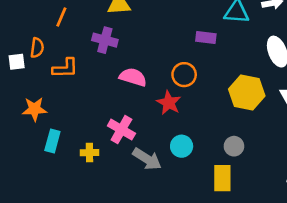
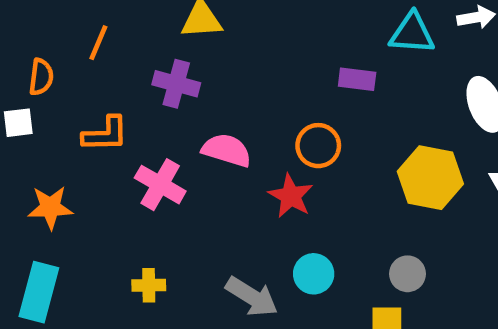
orange semicircle: (37, 48) -> (41, 77), moved
pink cross: (121, 130) -> (160, 185), moved
cyan rectangle: (52, 141) -> (39, 292), moved, size x1.4

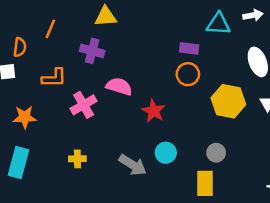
orange circle: (318, 146) -> (188, 74), moved
pink cross: (160, 185) -> (84, 105), turned 30

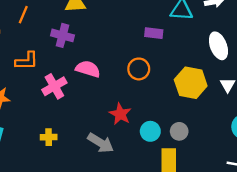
orange circle: (188, 74) -> (139, 69), moved
red star: (153, 111) -> (120, 114), moved
cyan circle: (166, 153) -> (150, 131), moved

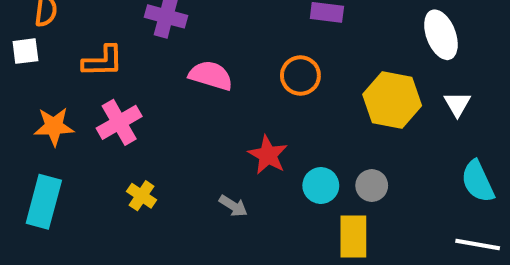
pink cross: (54, 86) -> (119, 122), moved
yellow cross: (49, 137) -> (142, 196), turned 35
gray arrow: (101, 143) -> (233, 206), size x0.6

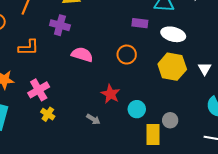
white ellipse: (441, 35) -> (173, 34), moved, turned -55
pink cross: (119, 122) -> (39, 90), moved
gray circle: (372, 186) -> (170, 120), moved

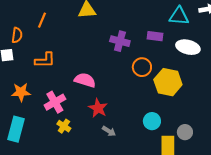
purple cross: (60, 25) -> (120, 41), moved
pink semicircle: (82, 55) -> (85, 80), moved
yellow hexagon: (172, 67) -> (168, 82), moved
red star: (110, 94) -> (98, 108), moved

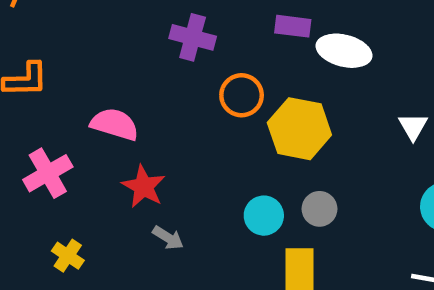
purple rectangle: (155, 36) -> (293, 26), moved
yellow cross: (64, 126) -> (68, 256), moved
gray circle: (185, 132) -> (319, 209), moved

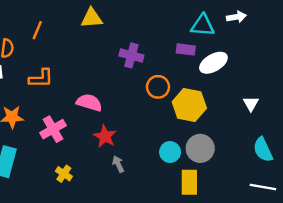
white ellipse: (344, 51) -> (213, 63), turned -44
gray circle: (319, 209) -> (200, 148), size x1.5
gray arrow: (168, 238) -> (118, 164), turned -147

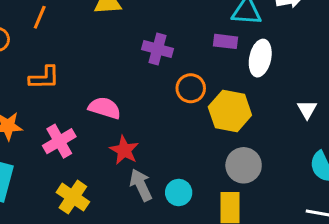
white ellipse: (213, 63) -> (260, 58), turned -48
cyan circle: (170, 152) -> (179, 192), moved
gray arrow: (118, 164) -> (141, 185), size x1.5
yellow cross: (64, 174) -> (73, 197), size x1.5

